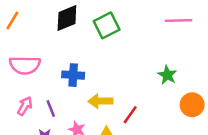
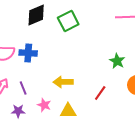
blue cross: (73, 75) -> (28, 53), moved
red line: (130, 115) -> (100, 93), moved

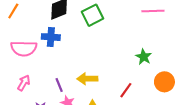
blue cross: (28, 53) -> (51, 37), moved
purple line: (23, 88) -> (59, 85), moved

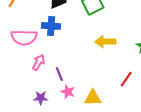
yellow arrow: (87, 79) -> (105, 42), moved
pink arrow: (24, 83) -> (39, 62), moved

